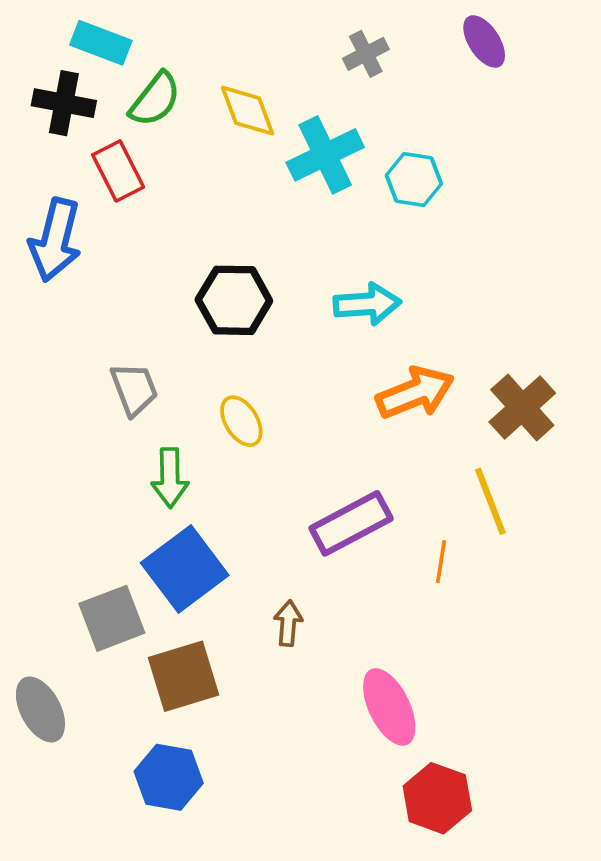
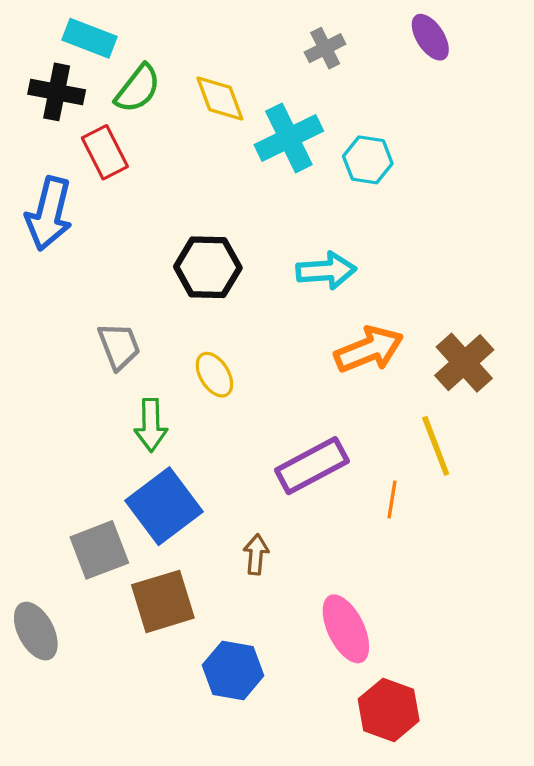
blue hexagon: (169, 777) -> (233, 670), moved

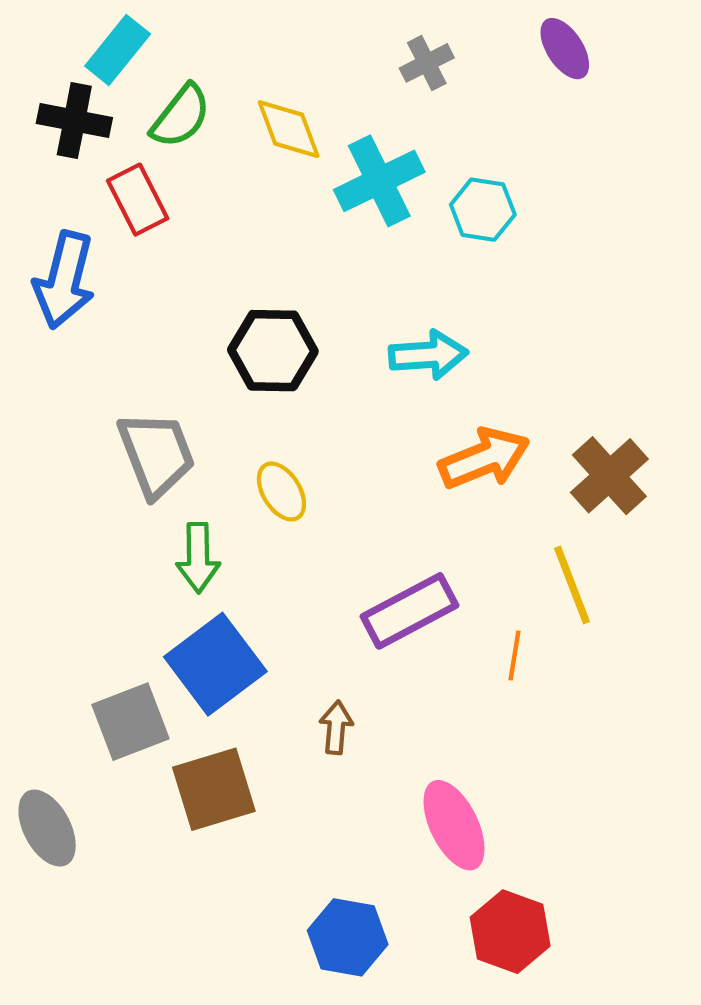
cyan rectangle: (89, 38) -> (118, 50), turned -72
gray trapezoid: (119, 346) -> (156, 454), size x1.4
blue hexagon: (233, 670) -> (348, 937), moved

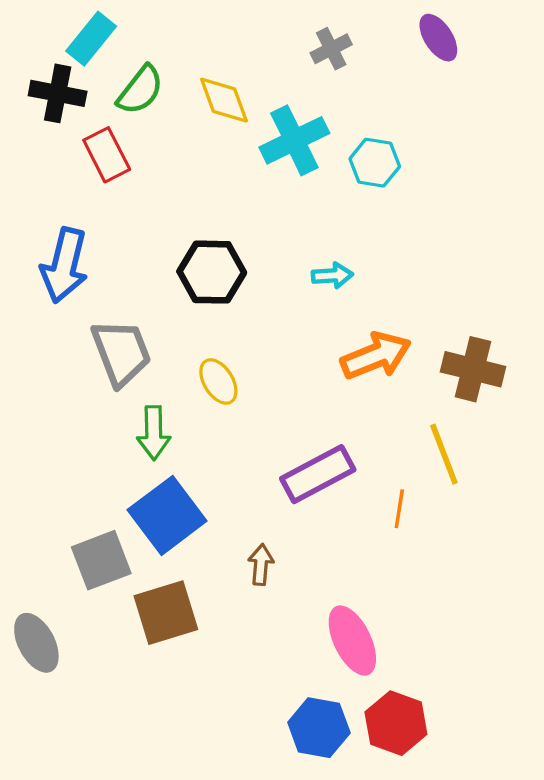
blue arrow: (64, 280) -> (64, 265), moved
cyan arrow: (428, 355) -> (332, 275), size x0.7
brown cross: (609, 476) -> (473, 369), turned -34
blue hexagon: (348, 937) -> (319, 728), moved

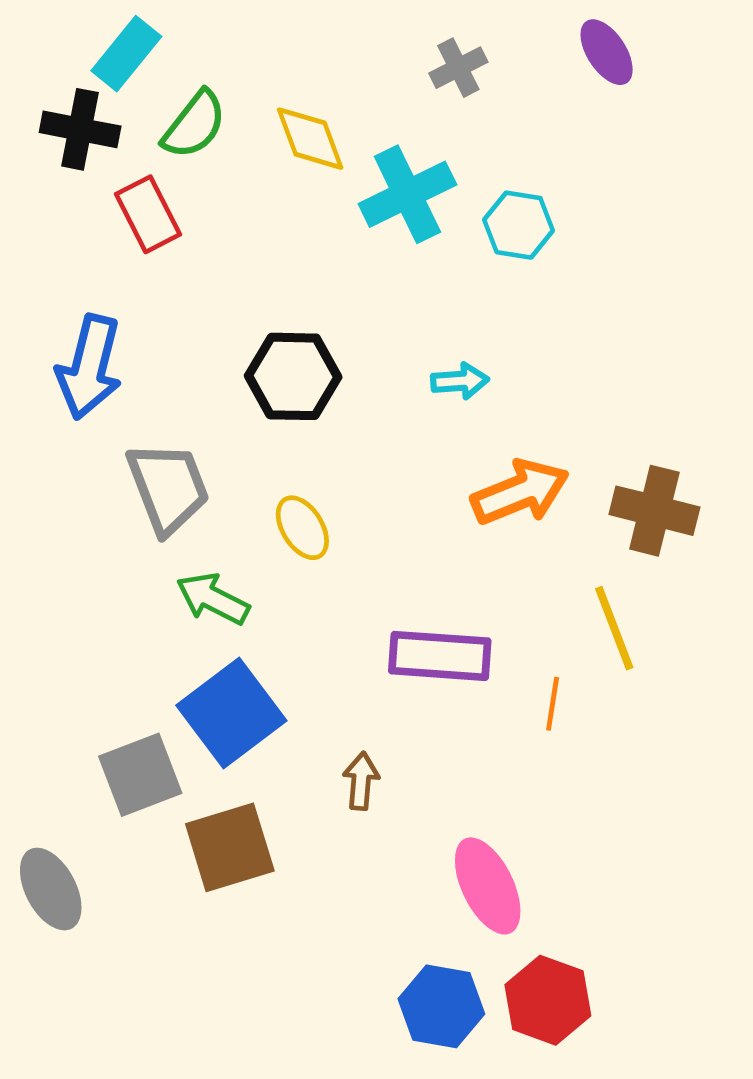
green arrow: (154, 433) -> (213, 599), turned 118
purple rectangle: (318, 474) -> (440, 656), turned 32

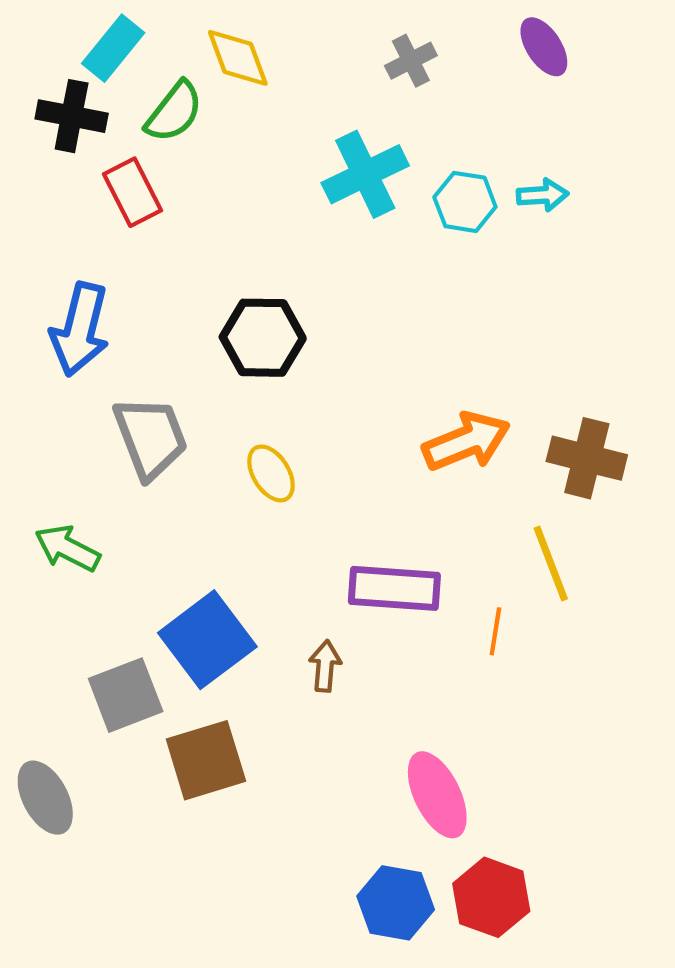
yellow diamond: (310, 139) -> (238, 58), moved
cyan arrow: (460, 381) -> (543, 195), moved
green arrow: (213, 599) -> (67, 548), moved
brown arrow: (361, 781) -> (325, 666), moved

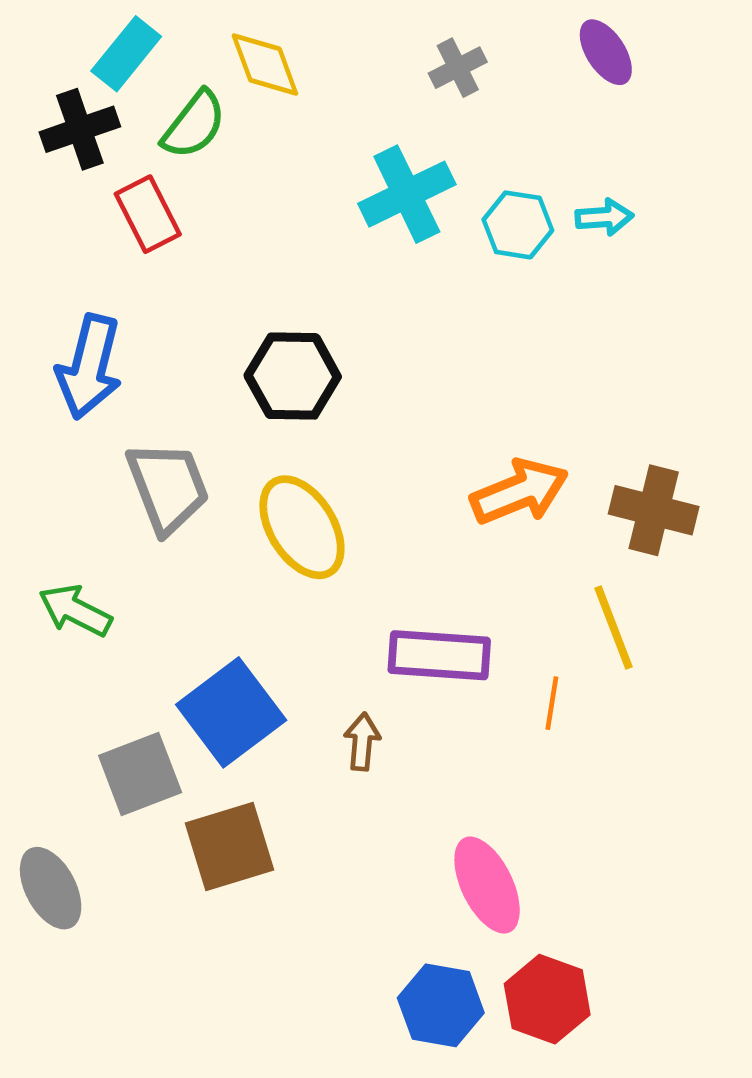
black cross: (72, 116) -> (80, 129), turned -30
yellow ellipse: (271, 473) -> (302, 527), size x1.6

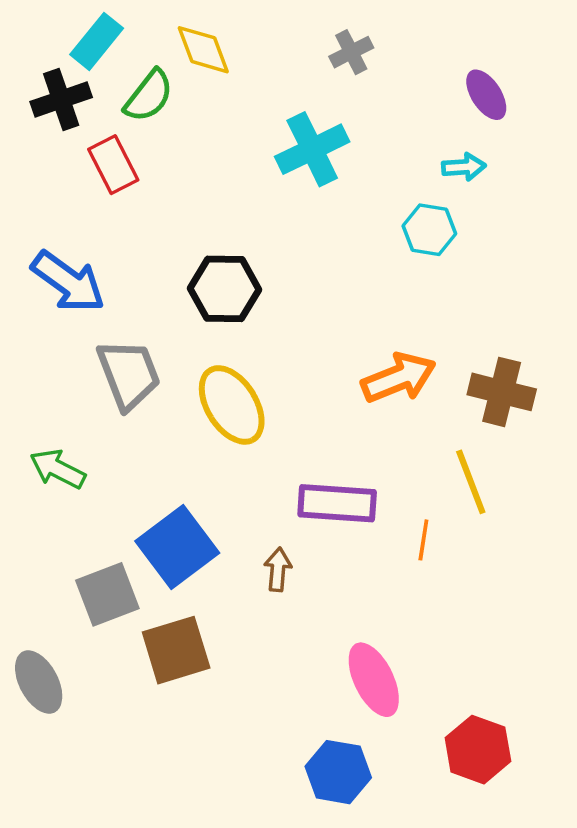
purple ellipse: (606, 52) -> (486, 95), moved
cyan hexagon: (518, 225) -> (429, 230), moved
blue arrow: (89, 367) -> (68, 282), turned -68
red hexagon: (547, 999) -> (478, 750), moved

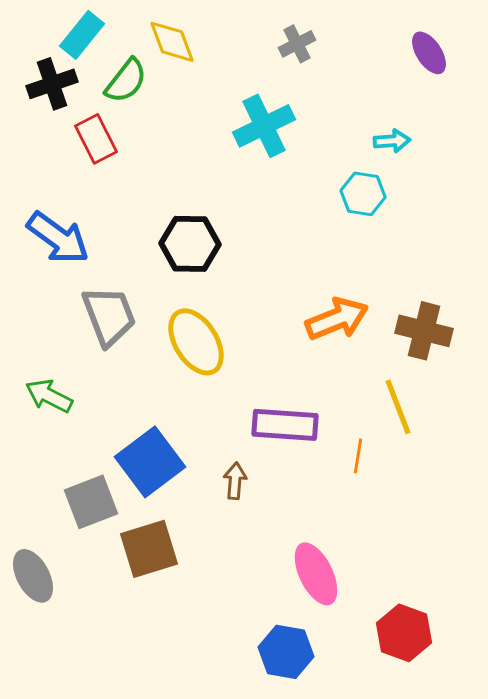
purple ellipse: (486, 95) -> (429, 53), moved

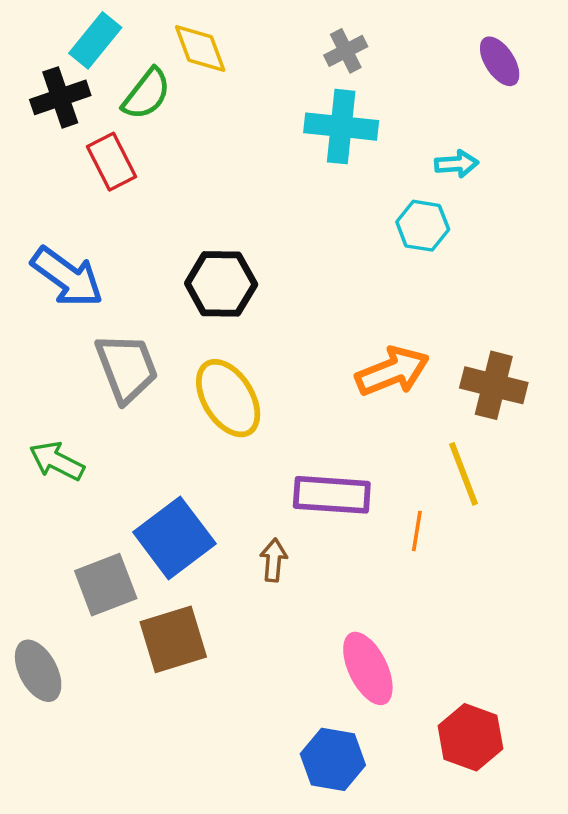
cyan cross: (264, 126) -> (341, 127), moved, turned 32

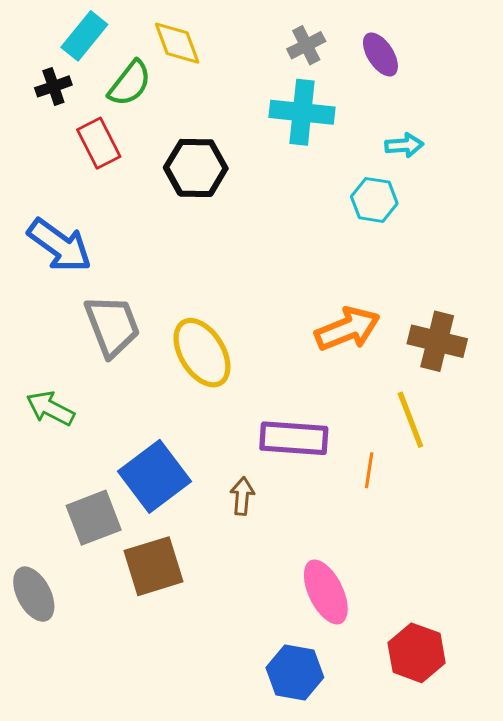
purple ellipse: (500, 61) -> (380, 54), moved
black cross: (60, 97) -> (53, 86), size x0.7
black hexagon: (221, 284) -> (196, 168), moved

